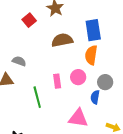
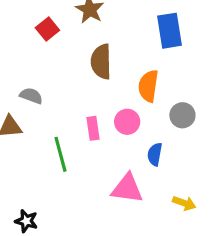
blue rectangle: (93, 30) -> (169, 31), moved
brown semicircle: (62, 40) -> (101, 62), turned -80
gray circle: (105, 82) -> (182, 115), moved

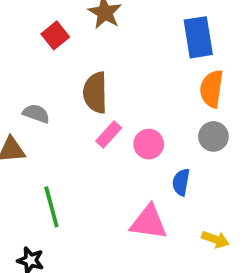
brown semicircle: (101, 62) -> (95, 93), moved
orange semicircle: (148, 86) -> (212, 89), moved
pink rectangle: (93, 128) -> (109, 135), moved, turned 50
green line: (60, 154) -> (51, 207), moved

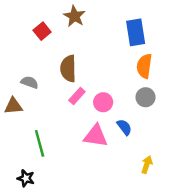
blue semicircle: (181, 182) -> (124, 127), turned 133
pink triangle: (149, 222) -> (96, 136), moved
yellow arrow: (215, 239) -> (147, 165), turned -91

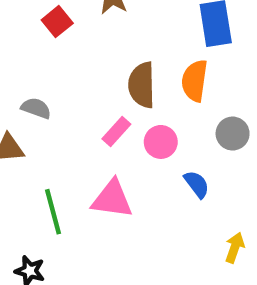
orange semicircle: (144, 66) -> (195, 81), moved
brown semicircle: (68, 69) -> (142, 85), moved
pink triangle: (96, 136) -> (112, 199), moved

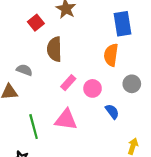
brown semicircle: (142, 85) -> (54, 49), moved

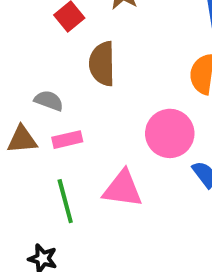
pink rectangle: (68, 83) -> (67, 140), moved, turned 35
pink circle: (93, 88) -> (170, 133), size x1.5

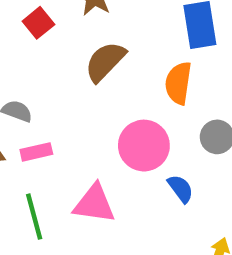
brown semicircle: (102, 64) -> (105, 62), moved, turned 45

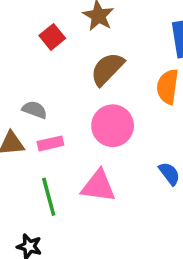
pink circle: (144, 146) -> (113, 126), moved

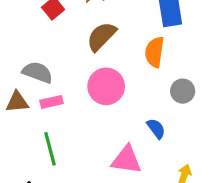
gray semicircle: (34, 110) -> (37, 72), size x1.4
pink triangle: (98, 186) -> (126, 160), moved

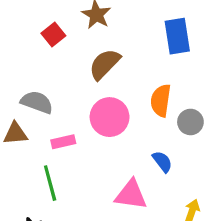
orange semicircle: (155, 52) -> (161, 101), moved
pink rectangle: (52, 102) -> (63, 142), moved

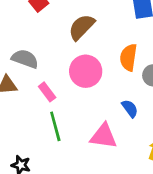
pink rectangle: (63, 142) -> (47, 92), turned 66
green line: (50, 183) -> (55, 126), moved

